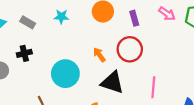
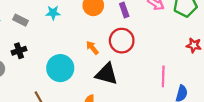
pink line: (153, 87) -> (163, 76), moved

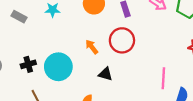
black cross: (19, 51) -> (28, 64), moved
black triangle: (107, 74) -> (105, 74), size x0.6

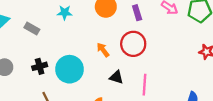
gray rectangle: (19, 17) -> (32, 29), moved
pink line: (163, 78) -> (144, 85), moved

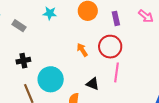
cyan circle: (70, 69) -> (51, 79), moved
black triangle: (116, 77) -> (93, 84), moved
pink line: (144, 85) -> (117, 72), moved

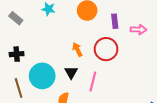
pink arrow: (146, 16) -> (139, 30), moved, turned -42
pink line: (117, 72) -> (93, 82), moved
black triangle: (93, 84) -> (71, 72), moved, turned 32

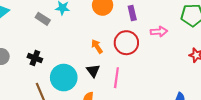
gray rectangle: (16, 18) -> (43, 19), moved
pink arrow: (139, 30) -> (159, 32), moved
black cross: (17, 54) -> (35, 58), turned 32

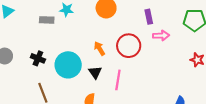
purple rectangle: (132, 13) -> (149, 17), moved
gray rectangle: (43, 19) -> (47, 20), turned -32
cyan circle: (64, 78) -> (68, 65), moved

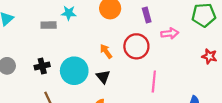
purple rectangle: (149, 17) -> (147, 15), moved
black cross: (38, 58) -> (42, 66), turned -32
pink line: (118, 80) -> (154, 82), moved

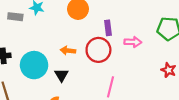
purple rectangle: (147, 15) -> (108, 28), moved
orange arrow: (106, 51) -> (68, 51), turned -56

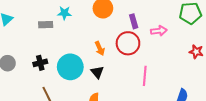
orange arrow: (68, 51) -> (100, 48), turned -112

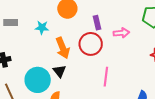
cyan star: (64, 13) -> (42, 27), moved
orange arrow: (100, 48) -> (63, 48), size x1.5
cyan circle: (70, 67) -> (38, 80), moved

